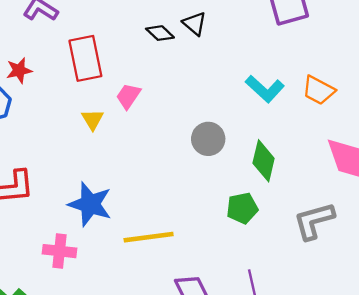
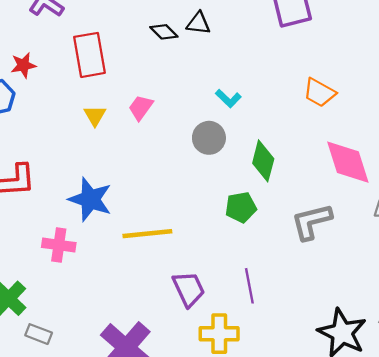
black triangle: (195, 24) -> (198, 23), turned -35
cyan L-shape: (265, 89) -> (228, 98), moved, size x0.7
pink trapezoid: (128, 96) -> (141, 108), moved

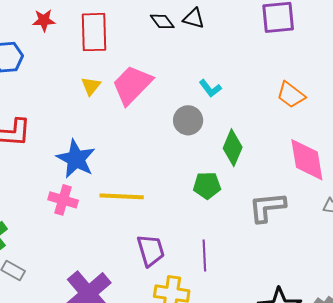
red star: (23, 65) -> (44, 20), moved
pink trapezoid: (141, 108) -> (132, 85), size x1.8
pink cross: (59, 245) -> (63, 200), moved

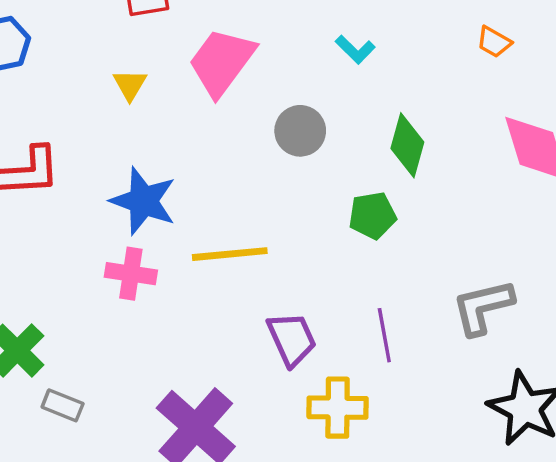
yellow triangle: (91, 86) -> (130, 85), moved
orange trapezoid: (291, 95) -> (494, 42), size x0.7
gray circle: (188, 120) -> (300, 131), moved
gray L-shape: (267, 207) -> (483, 307), moved

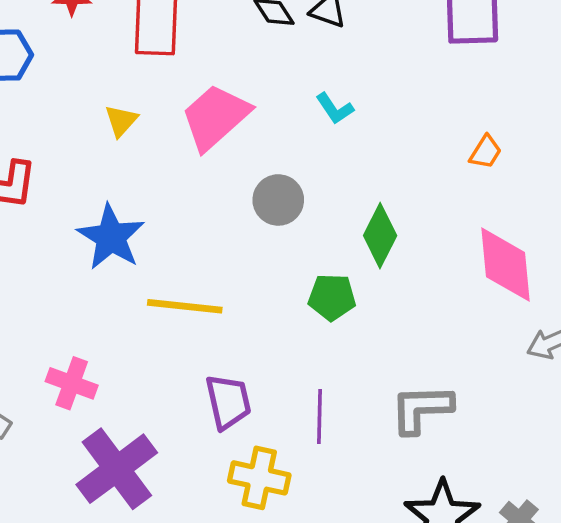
orange trapezoid: (494, 42) -> (486, 152), turned -99
cyan L-shape: (355, 49) -> (335, 109), moved
pink cross: (131, 274) -> (72, 383), moved

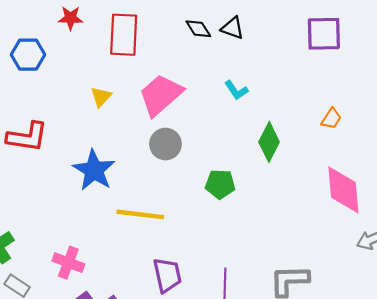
gray circle: (278, 200) -> (165, 144), moved
green diamond: (380, 236) -> (269, 142), moved
green pentagon: (332, 297) -> (220, 184), moved

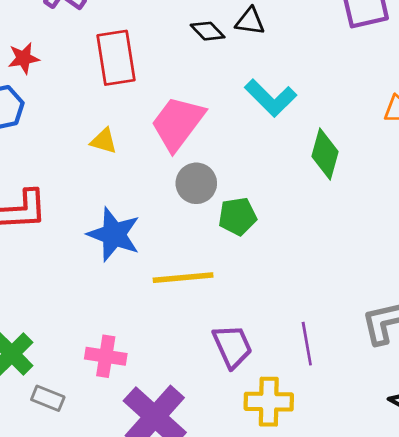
red star: (71, 18) -> (24, 58), moved
cyan L-shape: (236, 90) -> (271, 98), size x1.6
yellow triangle: (101, 97) -> (104, 141), turned -45
green pentagon: (220, 184) -> (237, 216), moved

